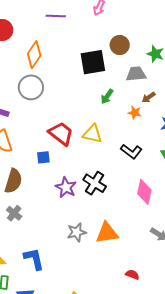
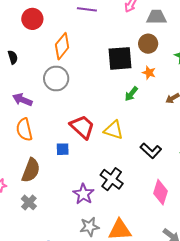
gray trapezoid: (136, 74) -> (156, 17), moved
orange star: (135, 113) -> (149, 73), moved
purple star: (66, 187) -> (83, 194), moved

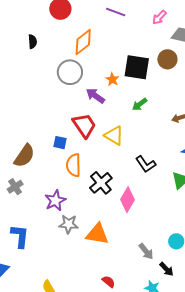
orange star: (149, 73) -> (112, 79), moved
purple arrow: (22, 100) -> (95, 96), moved
orange semicircle: (24, 130) -> (73, 165), moved
pink diamond: (160, 192) -> (127, 200), moved
purple star: (83, 194) -> (55, 201), moved

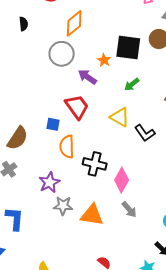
yellow triangle: (114, 135) -> (120, 117), moved
black L-shape: (146, 164) -> (145, 133), moved
black cross: (101, 183) -> (95, 164), turned -35
gray arrow: (146, 251) -> (129, 210), moved

